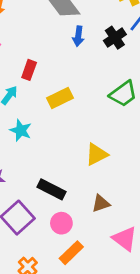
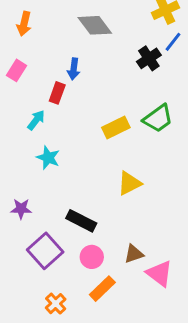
blue arrow: (78, 36) -> (74, 69), moved
yellow rectangle: (60, 98) -> (116, 128), moved
brown triangle: (101, 203) -> (134, 254), moved

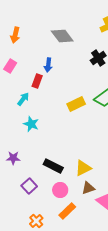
yellow triangle: (129, 183) -> (83, 168), moved
purple square: (45, 251) -> (29, 186), size x0.7

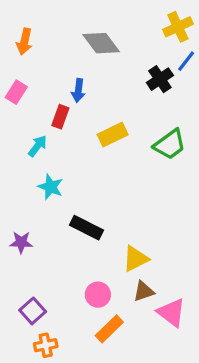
yellow rectangle: (76, 104) -> (113, 135), moved
black rectangle: (53, 166) -> (86, 228), moved
purple square: (29, 186) -> (33, 311), moved
orange cross: (36, 221) -> (46, 345), moved, turned 32

